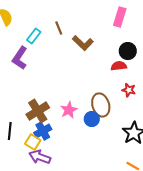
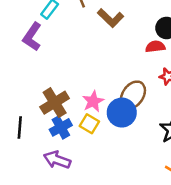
brown ellipse: (101, 105) -> (133, 95), turned 50
blue circle: (92, 119) -> (122, 113), size x1.5
yellow square: (33, 142) -> (89, 124), moved

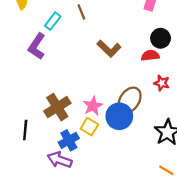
brown L-shape: (111, 18) -> (109, 49), moved
blue cross: (61, 127) -> (69, 140), moved

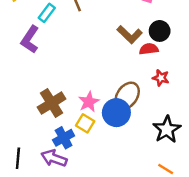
brown L-shape: (109, 49) -> (130, 35), moved
black line: (25, 130) -> (18, 158), moved

